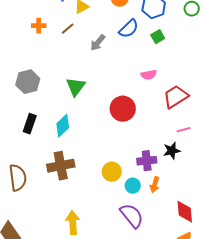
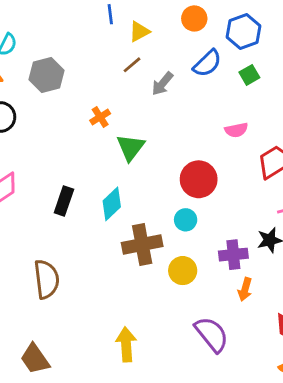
orange cross: (39, 26) -> (100, 117), moved, turned -32
brown line: (68, 29) -> (132, 65), moved
gray hexagon: (28, 82) -> (47, 75), moved
brown cross: (61, 166) -> (142, 244), moved
cyan circle: (133, 186) -> (186, 220), moved

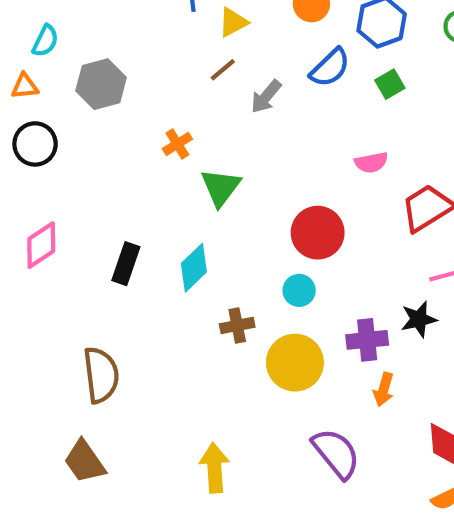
brown cross: (142, 244) -> (237, 325), size x0.6
yellow circle: (183, 271) -> (295, 363), size x1.4
brown trapezoid: (35, 359) -> (85, 462), moved

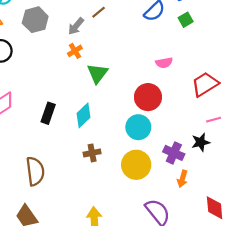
gray arrow: (266, 97) -> (76, 26), moved
pink semicircle: (371, 163) -> (164, 63), moved
cyan circle: (299, 290) -> (138, 127), size x1.5
brown cross: (237, 325) -> (92, 153), moved
purple cross: (367, 340) -> (174, 153), turned 30

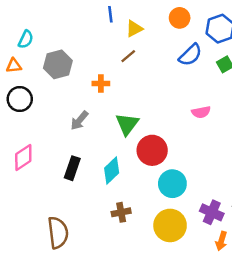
gray arrow: (76, 26) -> (79, 120), moved
orange cross: (75, 51) -> (101, 83), moved, turned 32
red circle: (148, 97) -> (152, 150), moved

